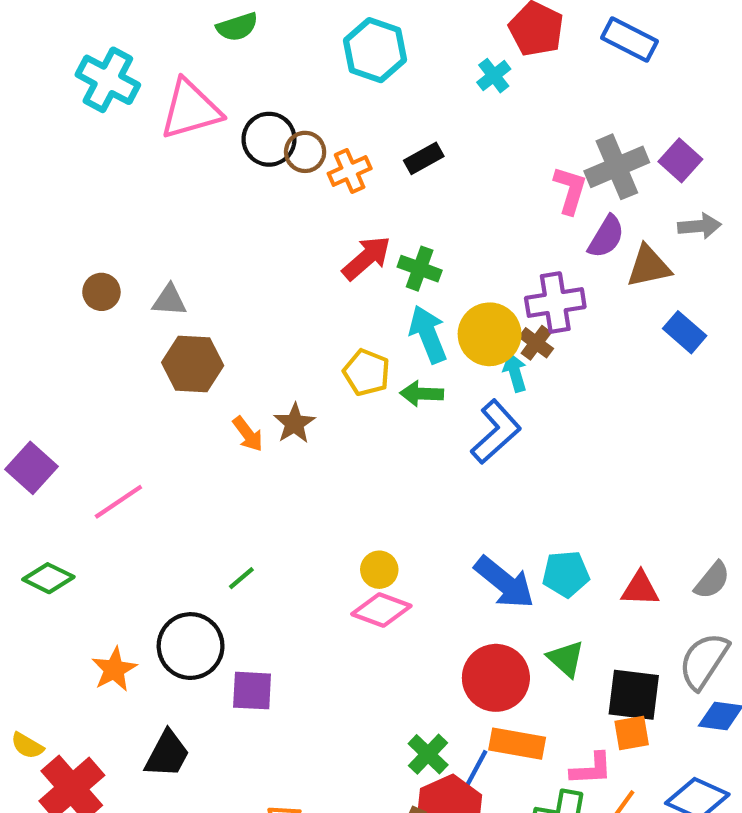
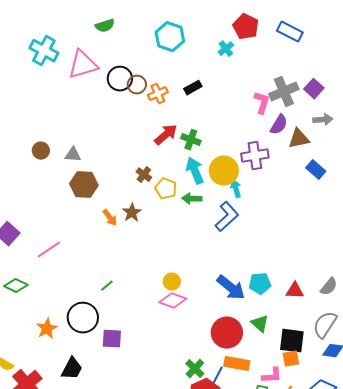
brown cross: (536, 343) -> (144, 175), moved

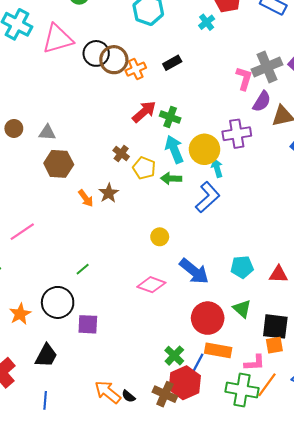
brown circle: (137, 85) -> (114, 60), size x1.4
yellow circle: (172, 282) -> (160, 237), moved
blue arrow: (231, 288) -> (194, 271), moved

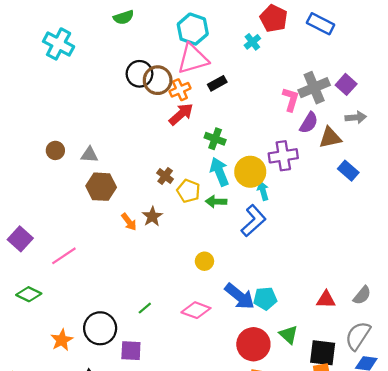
pink triangle: (58, 39) -> (193, 59), moved
red arrow: (144, 112) -> (181, 114), moved
cyan pentagon: (242, 267) -> (265, 298), moved
green line: (83, 269) -> (145, 308), moved

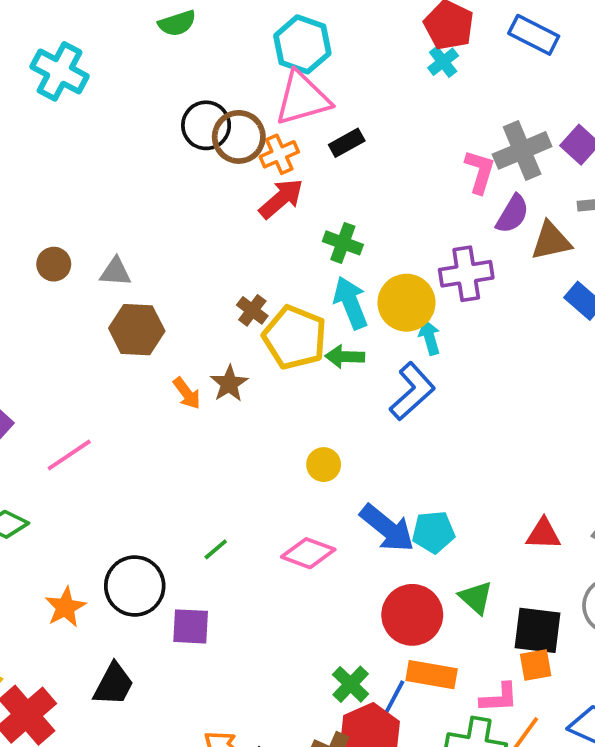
cyan cross: (252, 42) -> (443, 62), moved
yellow pentagon: (188, 191) -> (295, 337), size x1.5

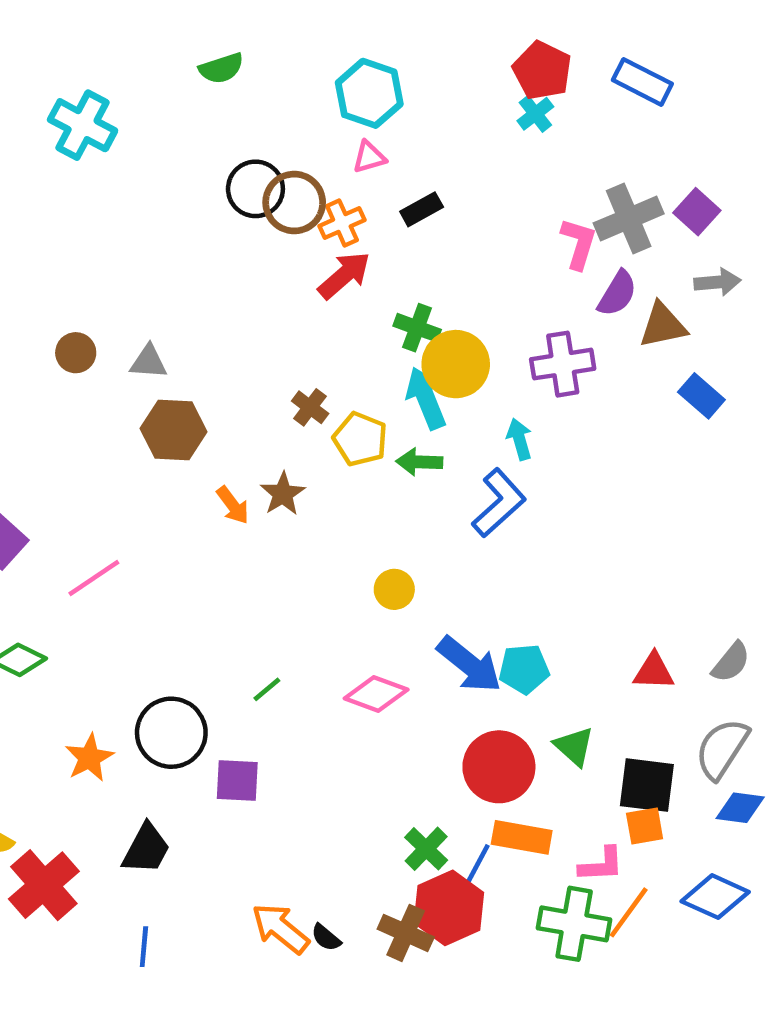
pink triangle: (302, 98) -> (369, 157), size x0.5
yellow circle: (406, 303) -> (456, 364), moved
yellow pentagon: (295, 337) -> (360, 439), size x0.7

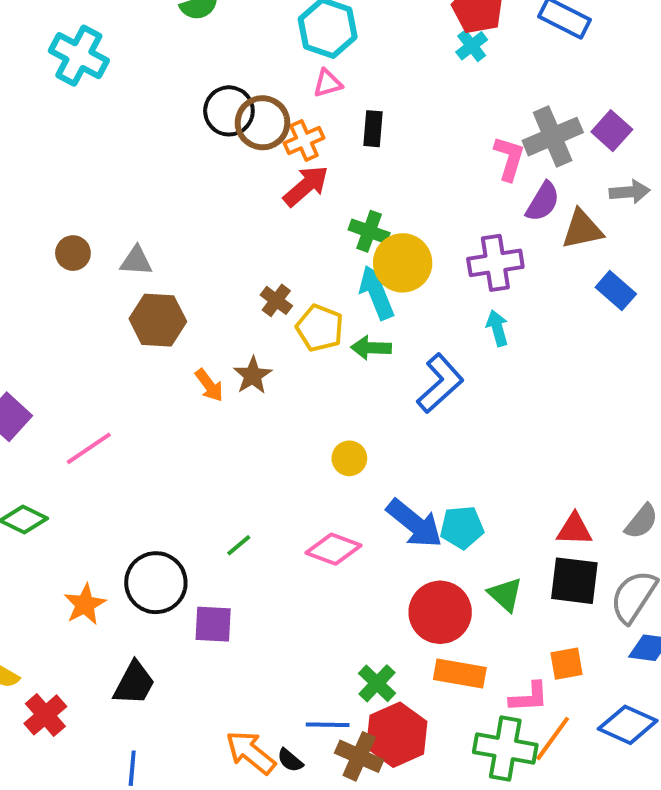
black rectangle: (422, 209) -> (373, 129), turned -56
cyan arrow: (519, 439) -> (497, 328), moved
black square: (647, 785) -> (574, 581), moved
blue line: (476, 867) -> (328, 725), moved, turned 63
red cross: (44, 885) -> (45, 715), size x0.7

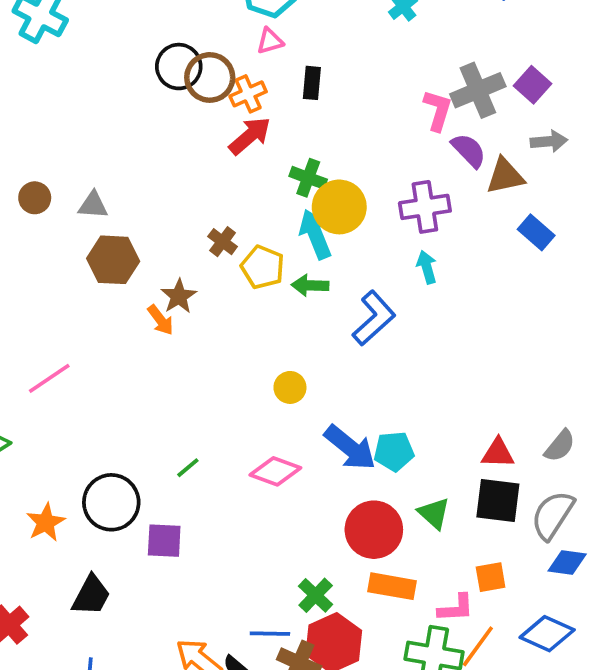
purple semicircle: (543, 202) -> (469, 150), turned -75
brown star: (253, 375) -> (179, 296), moved

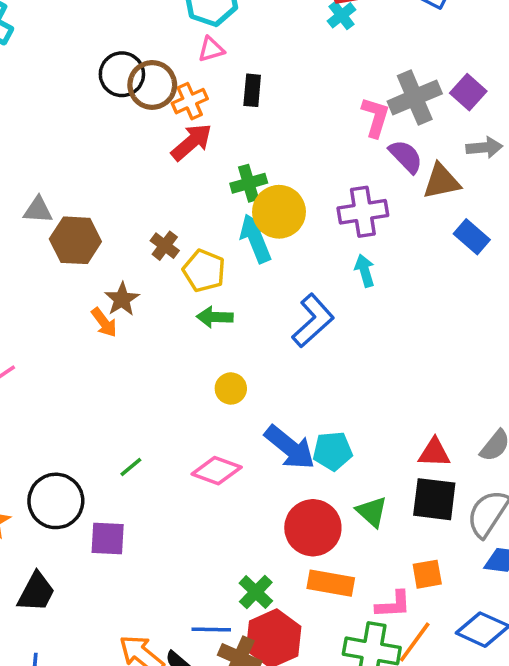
green cross: (308, 178) -> (249, 183), turned -36
brown hexagon: (113, 260) -> (75, 240), moved
green arrow: (310, 285) -> (215, 317), moved

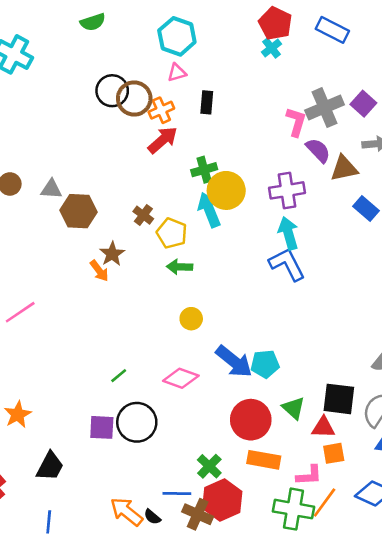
cyan arrow: (365, 271) -> (288, 233), size x1.4
blue L-shape: (313, 321) -> (287, 264), moved, turned -75
red triangle: (434, 453) -> (323, 427), moved
black circle: (56, 501) -> (137, 422), moved

